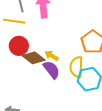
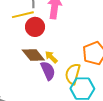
yellow line: (14, 21) -> (23, 15), turned -35
red circle: (19, 46) -> (35, 27), moved

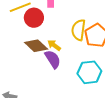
yellow semicircle: (73, 74) -> (79, 30), moved

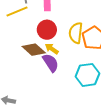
red circle: (34, 18) -> (47, 30), moved

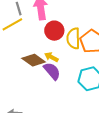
red circle: (47, 30) -> (54, 31), moved

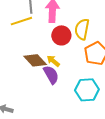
yellow semicircle: (73, 38) -> (82, 29), moved

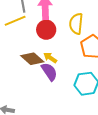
red circle: (61, 35) -> (46, 30), moved

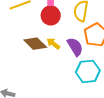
purple semicircle: (49, 72) -> (75, 47), moved

